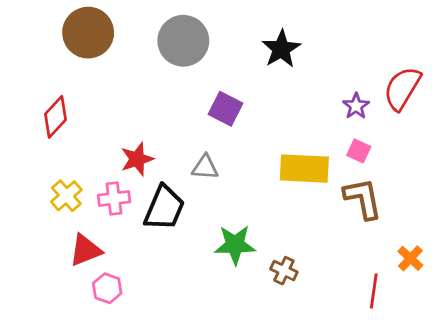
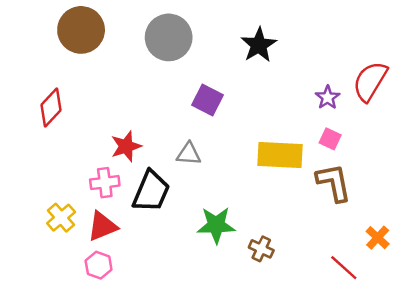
yellow cross: (66, 196) -> (61, 218), moved
red triangle: (85, 250) -> (102, 226), moved
red line: (374, 291) -> (344, 268), turned -56

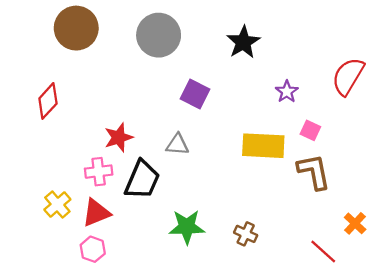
purple star: (328, 97) -> (287, 92), moved
green star: (216, 225) -> (187, 227), moved

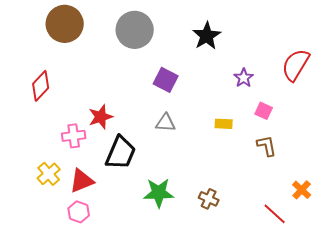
gray triangle: (177, 145) -> (166, 123), moved
yellow rectangle: (263, 146) -> (224, 124), size x0.5
pink cross: (99, 172) -> (74, 136), moved
brown L-shape: (314, 172) -> (267, 146), size x0.7

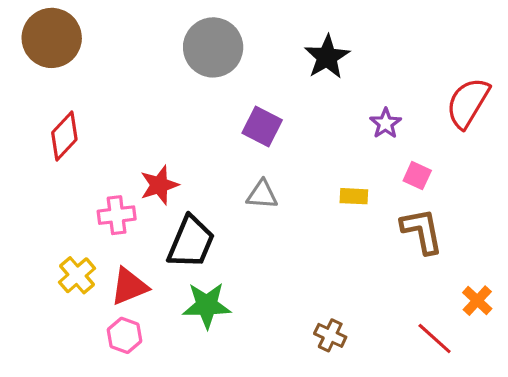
brown circle: (65, 24) -> (52, 38), moved
brown L-shape: (267, 146) -> (422, 231), size x1.4
green star: (159, 193) -> (207, 305), moved
brown cross: (209, 199) -> (330, 335), moved

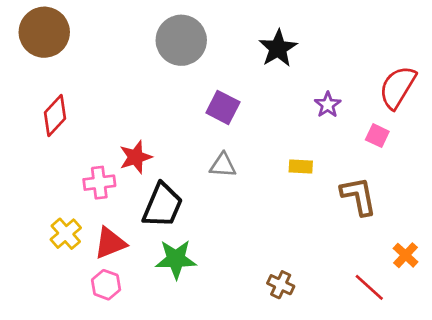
pink square: (417, 176) -> (377, 136), moved

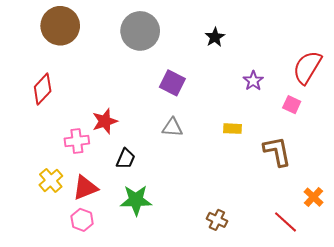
brown circle: (44, 32) -> (60, 26), moved
black star: (278, 48) -> (215, 37), size x0.7
black trapezoid: (162, 205) -> (126, 159), size x0.6

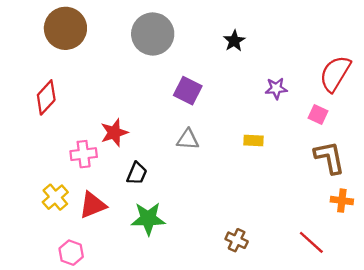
purple star: (253, 81) -> (276, 88), turned 30
brown L-shape: (277, 151) -> (329, 157), moved
orange cross: (314, 197) -> (342, 201), moved, turned -36
pink hexagon: (82, 220) -> (71, 253), moved

